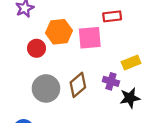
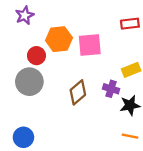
red rectangle: (112, 16) -> (130, 24), moved
gray circle: (46, 88) -> (29, 82), moved

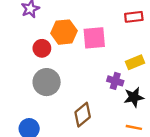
gray circle: (29, 82) -> (47, 82), moved
brown diamond: (78, 92) -> (83, 115), moved

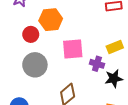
pink square: (94, 38) -> (73, 49), moved

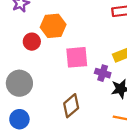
gray circle: (35, 65) -> (19, 83), moved

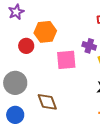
purple cross: (103, 73) -> (89, 46), moved
brown diamond: (71, 106) -> (47, 102), moved, turned -70

